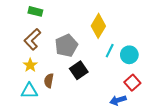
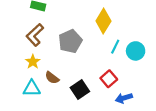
black square: (79, 70) -> (80, 90), moved
brown semicircle: (49, 81) -> (52, 78), turned -64
red square: (132, 83) -> (109, 79), moved

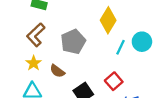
cyan circle: (136, 51) -> (142, 42), moved
brown semicircle: (52, 78) -> (57, 71), moved

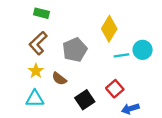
cyan line: (120, 47) -> (121, 55), turned 56

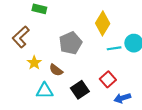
brown L-shape: (38, 43) -> (21, 37), moved
cyan triangle: (35, 99) -> (45, 91), moved

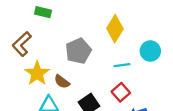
cyan line: (114, 48) -> (122, 65), moved
yellow star: (34, 63) -> (37, 73), size x1.5

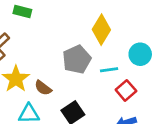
gray pentagon: (78, 51) -> (77, 59), moved
red square: (121, 92) -> (126, 90), moved

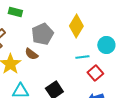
gray pentagon: (77, 59) -> (42, 34), moved
brown semicircle: (43, 88) -> (31, 54), moved

